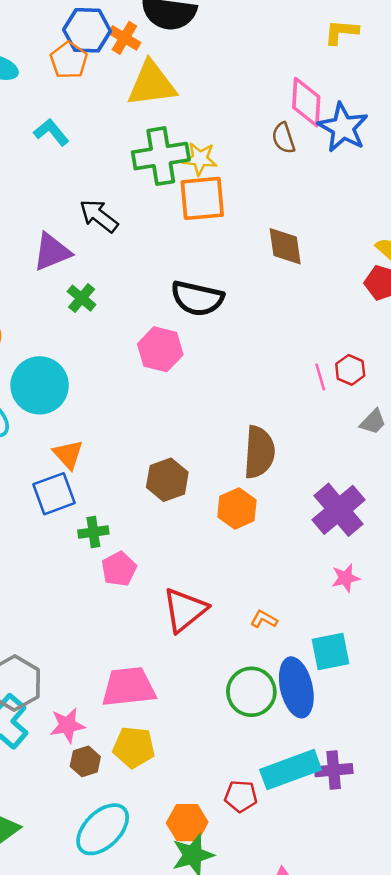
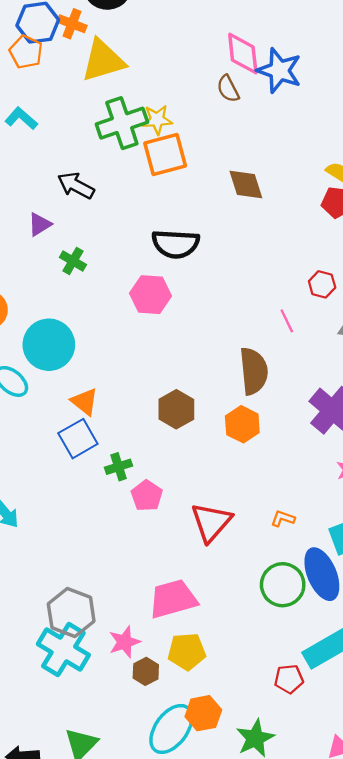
purple triangle: (52, 252) -> (40, 224), size x0.7
pink line: (320, 377) -> (287, 321), moved
orange hexagon: (187, 823) -> (203, 713), moved

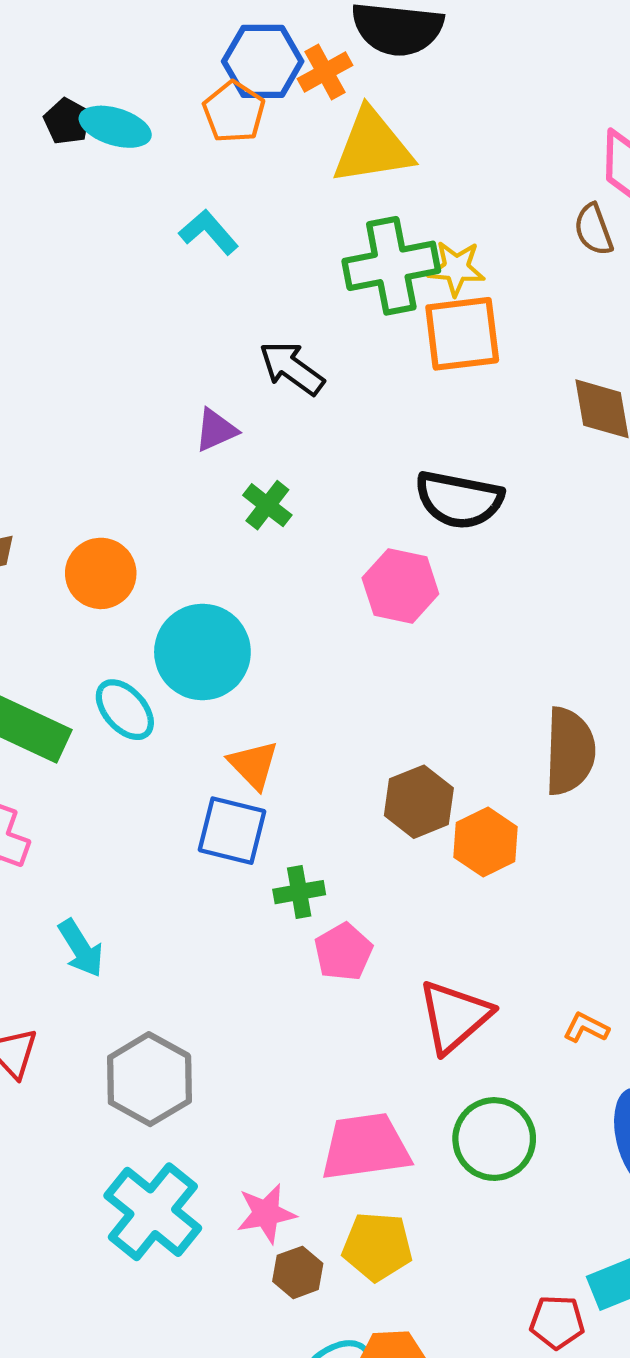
orange cross: (72, 24) -> (325, 72), turned 32
orange hexagon: (242, 424) -> (486, 842), moved
blue square: (78, 439) -> (232, 831), turned 36
green circle: (283, 585) -> (494, 1139), moved
gray hexagon: (71, 612) -> (149, 1079), moved

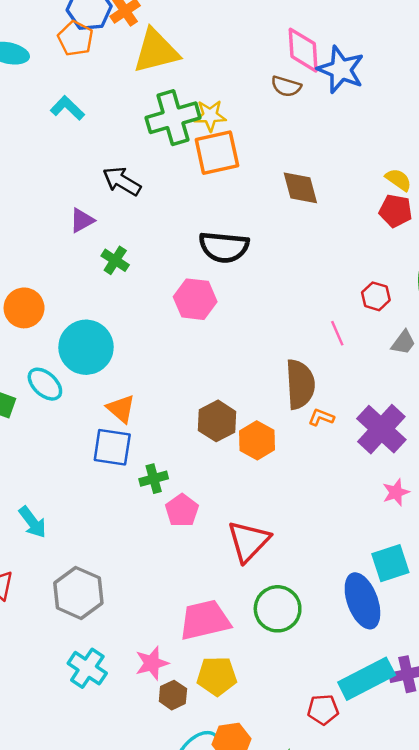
brown semicircle: (594, 230) -> (286, 86), turned -48
orange L-shape: (586, 1028) -> (321, 417), moved
cyan cross: (153, 1212) -> (87, 668), size x0.7

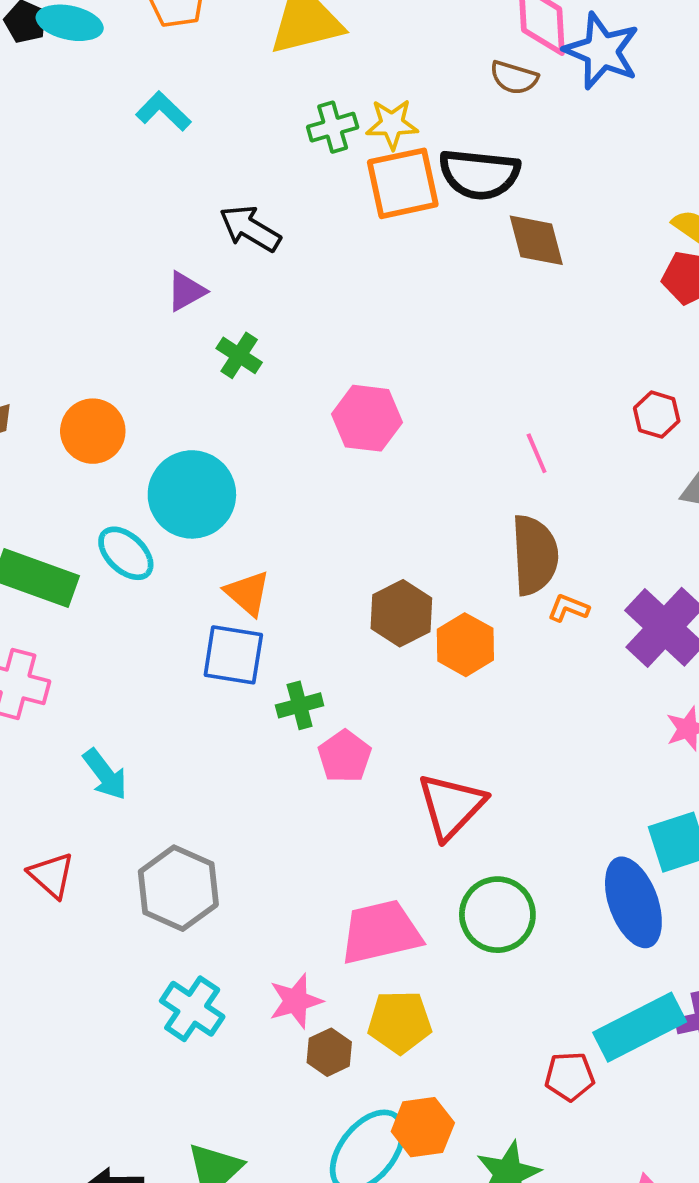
green cross: (173, 118) -> (333, 127), size x0.6
black semicircle: (224, 247) -> (479, 174), moved
pink line: (337, 333) -> (537, 453), moved

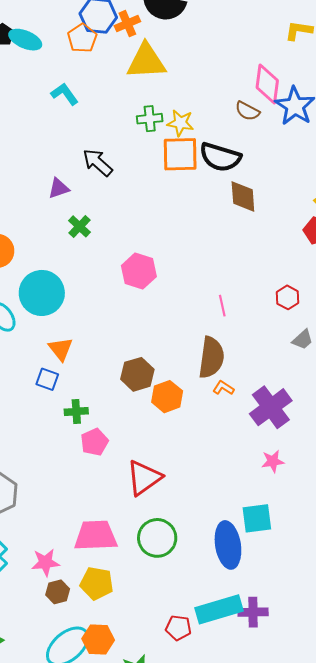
blue square: (233, 655) -> (47, 379), size x0.7

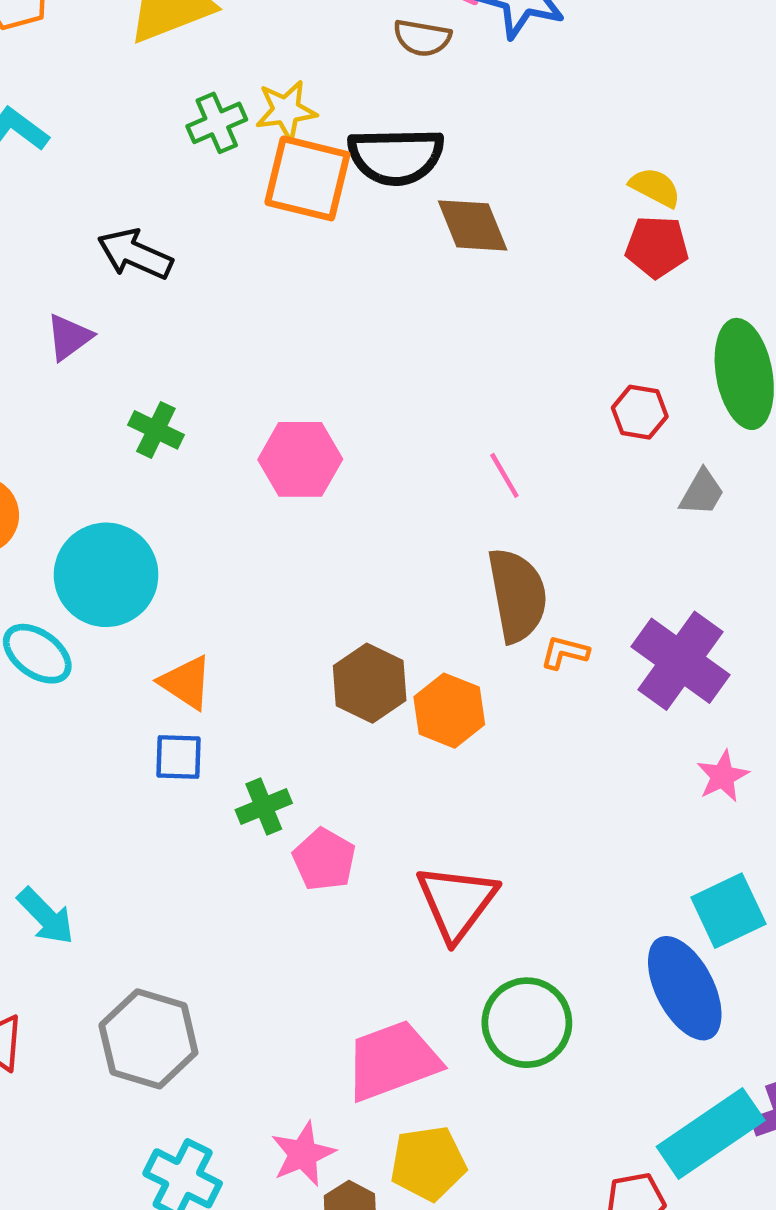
orange square: (180, 154) -> (307, 178), turned 33
green cross: (80, 226) -> (156, 430), moved

